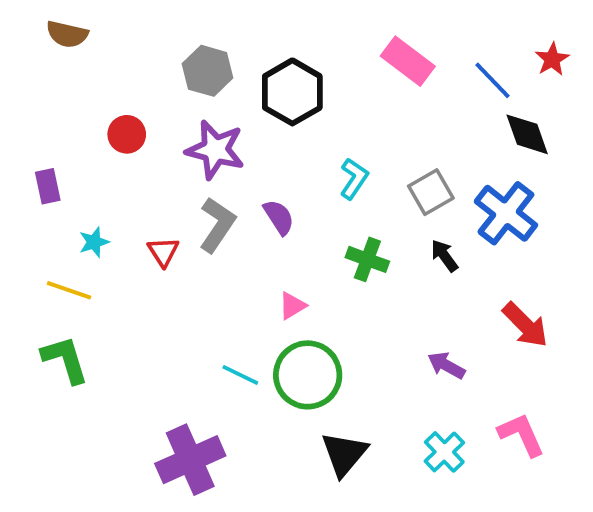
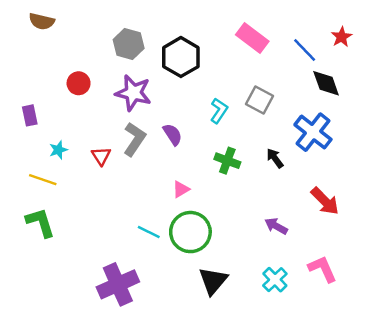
gray square: (431, 192) -> (259, 100), moved, turned -32

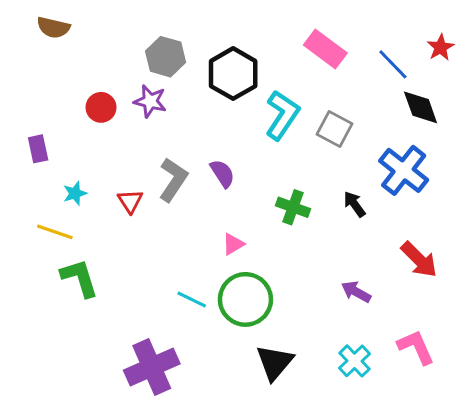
purple star: (133, 93) -> (150, 101), moved, size x0.7
cyan L-shape: (219, 111) -> (282, 115), moved, size x1.5
green L-shape: (40, 223) -> (79, 278), moved

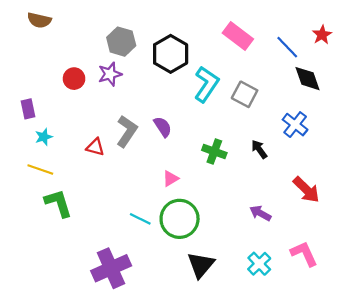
purple star: (150, 101) -> (110, 74), turned -30
blue cross: (404, 170) -> (295, 125), size x0.7
cyan star: (75, 193) -> (44, 137), moved
red triangle: (130, 201) -> (95, 147), turned -42

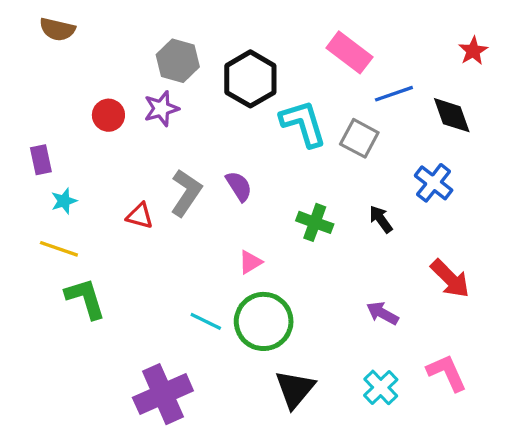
blue line: (287, 47) -> (394, 94), moved, turned -65
cyan L-shape: (206, 84) -> (303, 123), turned -51

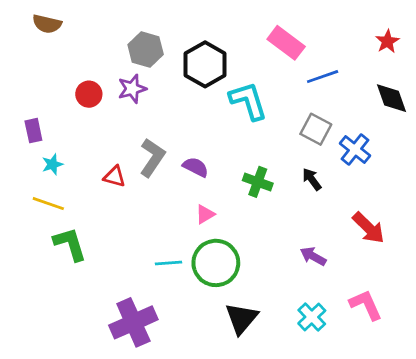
black diamond: (452, 115) -> (391, 98), moved
gray square: (359, 138) -> (316, 129), moved
purple semicircle: (239, 186) -> (196, 167), moved, turned -30
cyan line: (206, 321) -> (169, 263), turned -30

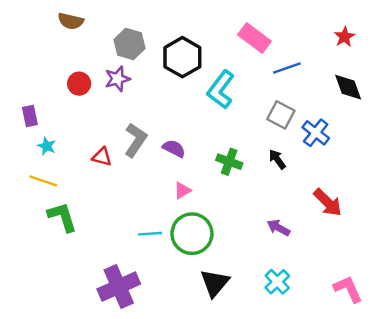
brown semicircle: (47, 24) -> (71, 21), moved
cyan L-shape: (248, 101) -> (221, 90), turned -126
cyan star: (52, 164) -> (47, 146), turned -30
pink L-shape: (366, 305) -> (348, 289), moved

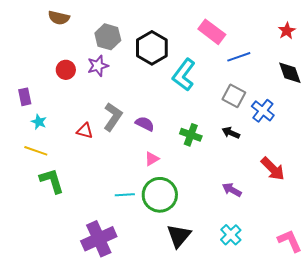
black arrow: (277, 159) -> (231, 133), turned -30

